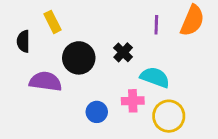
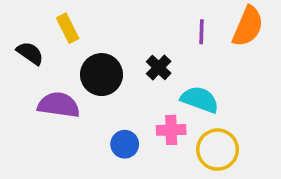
black semicircle: (23, 41) -> (30, 53), turned 125

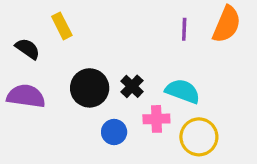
black cross: (159, 67) -> (132, 86), moved
black circle: (101, 75) -> (90, 88), moved
purple semicircle: (59, 105) -> (26, 96), moved

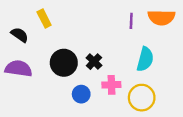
orange semicircle: (227, 24) -> (161, 17), turned 68
cyan semicircle: (183, 91) -> (145, 59), moved, turned 85

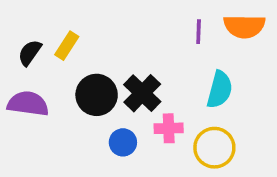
yellow rectangle: (44, 19) -> (67, 46), moved, turned 60
black semicircle: (20, 35) -> (30, 53), turned -90
black cross: (94, 62) -> (142, 93), size x1.5

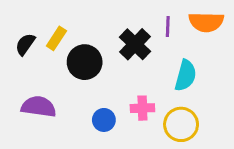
black cross: (142, 93) -> (135, 44), moved
black circle: (97, 95) -> (85, 62), moved
purple semicircle: (28, 104) -> (39, 107), moved

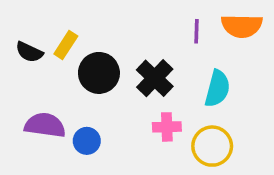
black semicircle: (25, 44) -> (29, 52), turned -100
black cross: (135, 44) -> (155, 78), moved
blue circle: (104, 120) -> (87, 141), moved

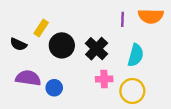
black semicircle: (29, 52) -> (18, 44), moved

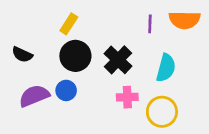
yellow rectangle: (41, 28) -> (69, 24), moved
purple semicircle: (28, 78) -> (34, 96), turned -30
blue circle: (54, 88) -> (66, 90), moved

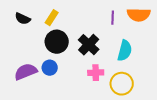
black semicircle: (22, 55) -> (23, 19), moved

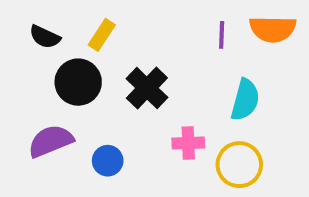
black circle: (57, 42) -> (78, 82), moved
black cross: (89, 45) -> (147, 88), moved
blue circle: (50, 68) -> (108, 161), moved

